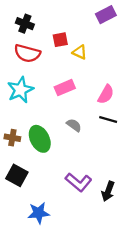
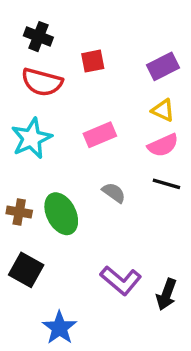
purple rectangle: (106, 15) -> (163, 66), moved
yellow triangle: (80, 52) -> (163, 110), moved
pink semicircle: (106, 94) -> (163, 145), turned 36
blue star: (39, 213) -> (59, 328), turned -30

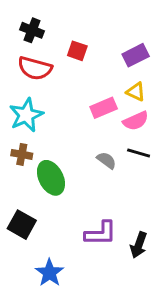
red square: (93, 61) -> (77, 51), turned 30
pink rectangle: (100, 135) -> (104, 108), moved
gray semicircle: (114, 193) -> (106, 160), moved
brown cross: (19, 212) -> (22, 154), moved
purple L-shape: (121, 280) -> (101, 233), turned -40

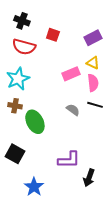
pink semicircle: (136, 121) -> (93, 83), turned -72
black arrow: (139, 245) -> (89, 178), moved

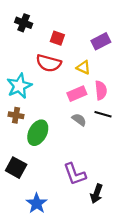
red semicircle: (24, 47) -> (49, 63), moved
yellow triangle: (93, 63) -> (83, 67), moved
pink rectangle: (71, 74) -> (77, 94), moved
green ellipse: (35, 122) -> (38, 133), turned 55
purple L-shape: (69, 160) -> (75, 174), turned 70

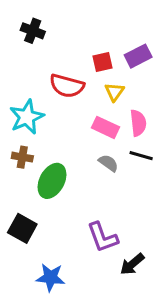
red square: (57, 38) -> (102, 62), moved, turned -32
yellow triangle: (83, 67) -> (114, 92), turned 40
pink rectangle: (77, 94) -> (105, 127), turned 48
black arrow: (96, 194) -> (132, 264), turned 30
blue star: (37, 203) -> (51, 277), turned -30

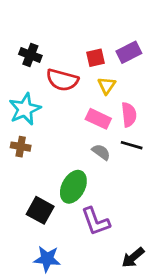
black cross: (33, 31) -> (30, 55), moved
green ellipse: (52, 181) -> (73, 187), moved
black square: (22, 228) -> (40, 210), moved
black arrow: (132, 264) -> (133, 257), moved

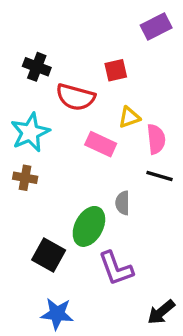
purple rectangle: (129, 52) -> (156, 27), moved
yellow triangle: (107, 86) -> (129, 117), moved, turned 36
pink rectangle: (98, 119) -> (101, 144), moved
gray semicircle: (101, 152) -> (123, 203), moved, turned -126

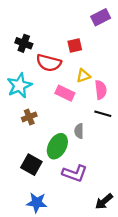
brown cross: (25, 178) -> (29, 117), moved, turned -32
purple L-shape: (116, 268) -> (75, 173), turned -50

